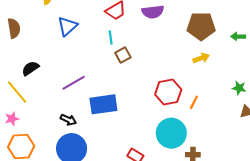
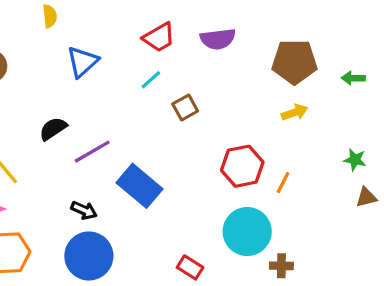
cyan line: (111, 38) -> (151, 80), turned 56
brown square: (123, 55) -> (185, 107), moved
black semicircle: (30, 68) -> (53, 129), moved
blue rectangle: (103, 104) -> (139, 186), turned 48

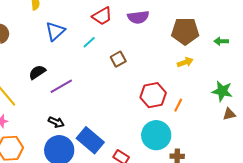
cyan line: (151, 80) -> (89, 42), moved
green star: (355, 160) -> (222, 91), size x1.5
blue rectangle: (139, 186) -> (90, 140), moved

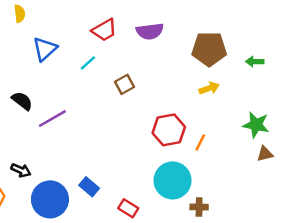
black semicircle: (37, 72) -> (22, 101), turned 72
black arrow: (56, 122) -> (21, 170), moved
blue rectangle: (90, 140) -> (89, 187), size x0.6

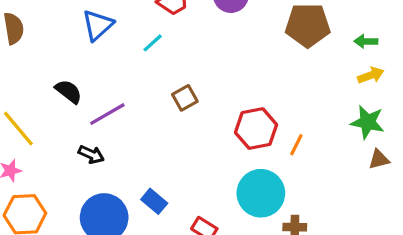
brown square: (125, 84) -> (185, 98), moved
yellow arrow: (209, 88) -> (371, 75), moved
black arrow: (21, 170) -> (91, 154), moved

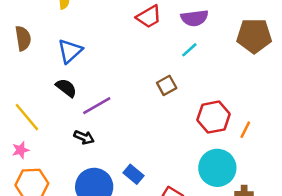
blue triangle: (98, 25) -> (70, 51), moved
cyan line: (153, 43) -> (189, 50), moved
brown square: (185, 98) -> (167, 85), moved

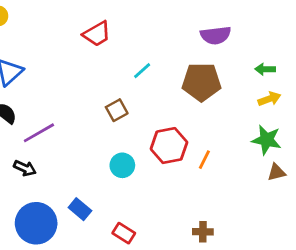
purple semicircle: (194, 18) -> (216, 35), moved
brown pentagon: (254, 36) -> (201, 82), moved
cyan circle: (217, 168) -> (122, 165), moved, size x0.6

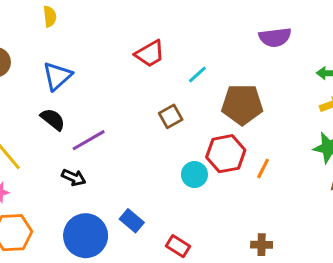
red trapezoid: (97, 34) -> (150, 54), moved
brown pentagon: (201, 82) -> (242, 104), moved
cyan circle: (122, 165) -> (194, 175), moved

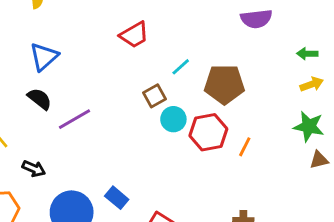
cyan line: (197, 75) -> (181, 67), moved
cyan circle: (194, 175) -> (173, 119), moved
black arrow: (74, 178) -> (34, 169), moved

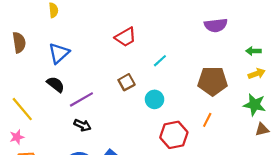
brown pentagon: (224, 84) -> (213, 81), moved
brown square: (155, 96) -> (127, 82), moved
red hexagon: (208, 132) -> (174, 135), moved
black arrow: (34, 169) -> (82, 125), moved

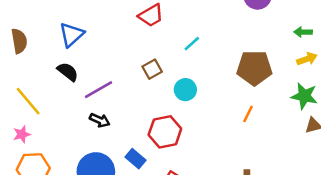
brown semicircle: (19, 42) -> (19, 41), moved
red hexagon: (174, 135) -> (165, 132), moved

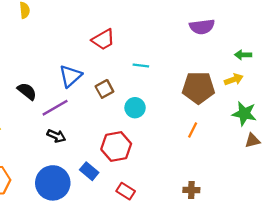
blue triangle: (72, 35) -> (70, 76), moved
cyan line: (192, 44) -> (141, 65), turned 49
yellow arrow: (307, 59) -> (234, 80), moved

